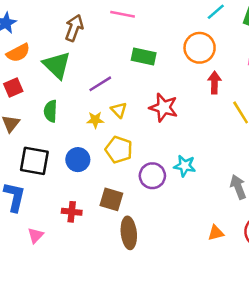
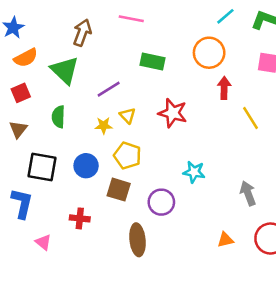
purple circle: (152, 176) -> (161, 202), moved
brown square: (111, 199) -> (119, 190), moved
pink triangle: (36, 235) -> (43, 242), turned -35

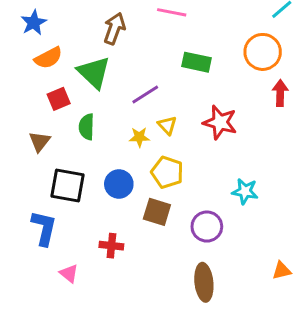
red square: (21, 93) -> (59, 99), moved
brown ellipse: (137, 240) -> (204, 282), moved

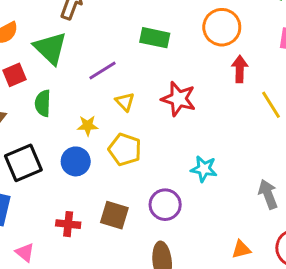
yellow star: (139, 137) -> (88, 126), moved
black square: (67, 185) -> (23, 163), turned -33
brown square: (157, 212) -> (114, 215), moved

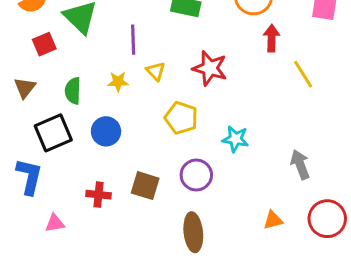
purple line: (102, 70) -> (133, 40), turned -60
green semicircle: (43, 103) -> (73, 91), moved
yellow star: (88, 126) -> (118, 82), moved
yellow pentagon: (125, 149) -> (181, 118), moved
pink triangle: (25, 252) -> (55, 223), turned -48

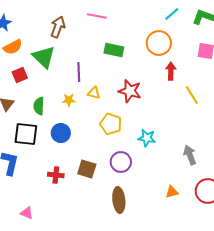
yellow triangle: (156, 71) -> (94, 93), turned -32
black square: (53, 133) -> (26, 134), turned 30
pink triangle: (55, 223) -> (27, 213), moved, turned 32

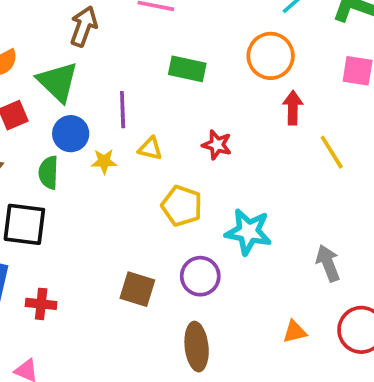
red star: (130, 91) -> (217, 145), size x0.7
blue circle: (61, 133) -> (71, 134), moved
cyan star: (147, 138) -> (248, 232), size x1.4
red cross: (56, 175) -> (41, 304), moved

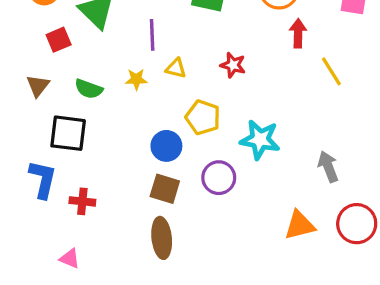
blue circle: (71, 134) -> (166, 146), moved
green semicircle: (48, 173) -> (89, 89), turned -72
orange triangle: (295, 332) -> (300, 225), size x1.5
brown ellipse: (197, 347) -> (162, 238), moved

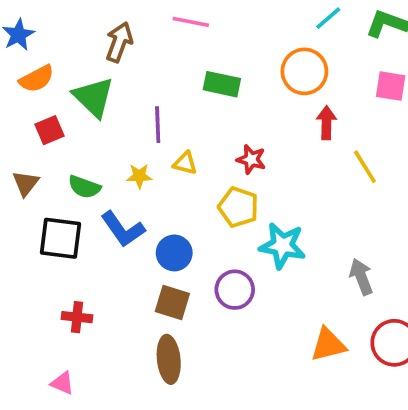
yellow pentagon: (203, 117) -> (238, 207), moved
blue L-shape: (43, 179) -> (123, 229), moved, turned 132

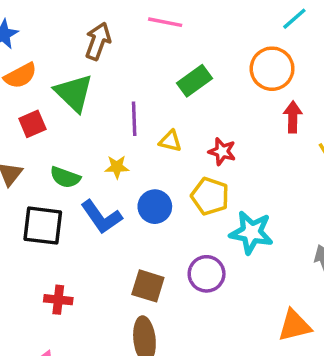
green rectangle: (222, 84) -> (194, 81), turned -48
yellow triangle: (185, 163) -> (170, 141), moved
blue circle: (174, 253) -> (155, 207), moved

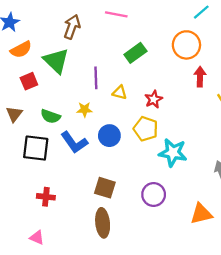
red star: (222, 151) -> (154, 99), turned 30
purple circle: (207, 274) -> (154, 195), moved

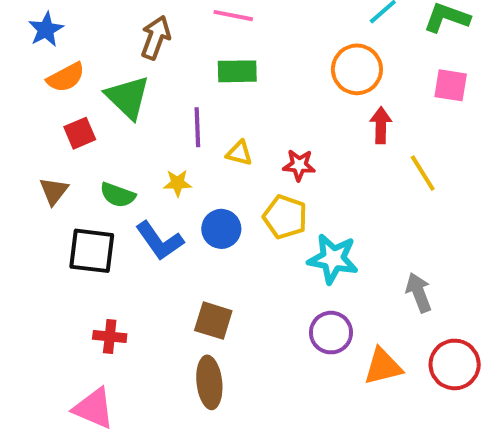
green rectangle: (135, 53) -> (237, 71), moved, turned 35
red star: (154, 99) -> (299, 165), turned 30
purple circle: (154, 195) -> (331, 333), moved
pink triangle: (37, 238) -> (94, 408), size x1.6

